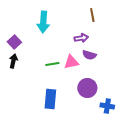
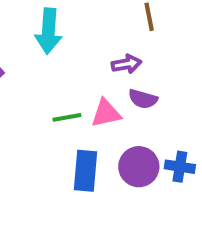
blue rectangle: (50, 99) -> (85, 171), moved
blue cross: (107, 106) -> (180, 167), moved

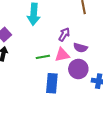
purple arrow: (127, 64) -> (64, 34), moved, turned -48
purple circle: (139, 167) -> (78, 69), moved

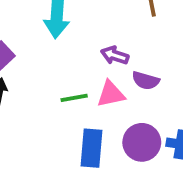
purple arrow: (64, 34) -> (115, 55), turned -104
purple circle: (78, 69) -> (142, 142), moved

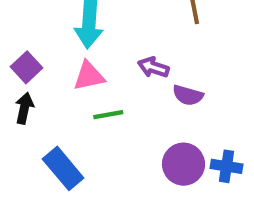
pink triangle: (111, 94) -> (89, 76), moved
blue rectangle: (92, 148) -> (63, 168), moved, turned -45

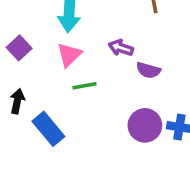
pink triangle: (89, 76) -> (69, 55), turned -32
black arrow: (24, 108) -> (17, 101), moved

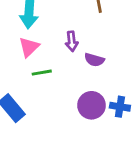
purple arrow: (121, 48) -> (72, 41), turned -114

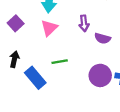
green line: (42, 73) -> (60, 62), moved

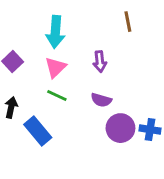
purple semicircle: (103, 38) -> (101, 100), moved
green line: (60, 62) -> (57, 96), moved, turned 35

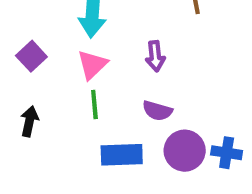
green line: (57, 96) -> (94, 104), turned 60
blue rectangle: (38, 131) -> (122, 155), moved, turned -52

